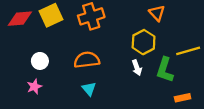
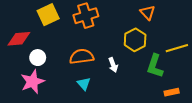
red diamond: (20, 19) -> (19, 39), moved
white arrow: (137, 68) -> (113, 65), moved
pink star: (34, 87) -> (32, 82), size x1.6

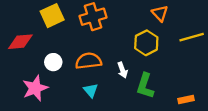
yellow line: (177, 48) -> (192, 37), moved
white circle: (38, 58) -> (53, 62), moved
green L-shape: (155, 66) -> (145, 86), moved

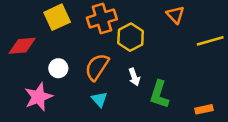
yellow hexagon: (146, 43) -> (131, 37), moved
orange semicircle: (88, 61) -> (97, 67), turned -50

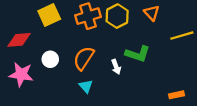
yellow hexagon: (131, 37) -> (117, 16), moved
green L-shape: (159, 94) -> (138, 54), moved, turned -90
pink star: (38, 97) -> (21, 74), moved, turned 30

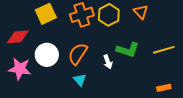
yellow line: (182, 36) -> (164, 50), moved
white circle: (50, 59) -> (47, 55), size x1.5

